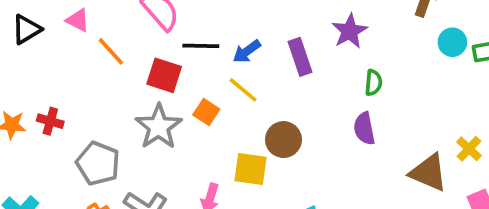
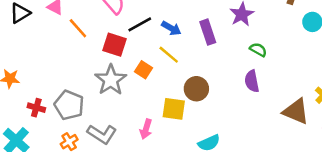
black line: (201, 46) -> (140, 24), turned -30
blue arrow: (247, 51) -> (171, 28), turned -114
green semicircle: (373, 83) -> (258, 50), turned -66
red cross: (50, 121) -> (36, 108), moved

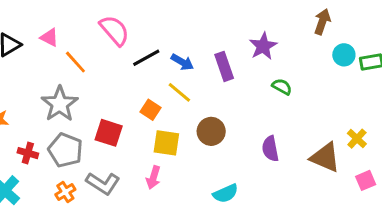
red square: (114, 45) -> (109, 133), moved
gray star: (111, 80) -> (60, 104), moved
purple semicircle: (252, 81) -> (270, 149), moved
yellow square: (174, 109) -> (166, 143), moved

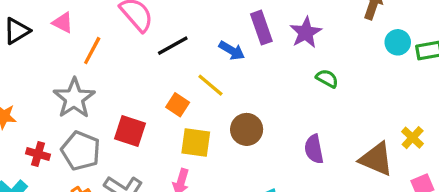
orange line: (75, 62) -> (92, 51), turned 70
blue arrow: (182, 62) -> (232, 51), moved
purple rectangle: (224, 66) -> (261, 28), moved

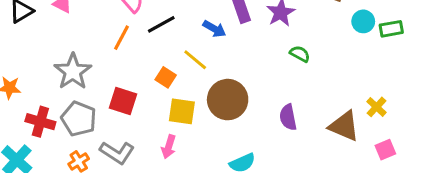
orange line: (92, 51) -> (121, 38), moved
brown circle: (247, 129) -> (228, 100), size x1.4
red cross: (38, 154) -> (40, 122), size x1.4

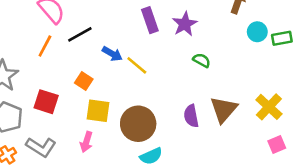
blue arrow: (214, 29) -> (112, 54), moved
yellow line: (195, 60) -> (137, 65), moved
brown circle: (228, 100) -> (138, 124), moved
yellow cross: (376, 107) -> (269, 107), size x1.5
brown triangle: (344, 126) -> (224, 109), moved, turned 48

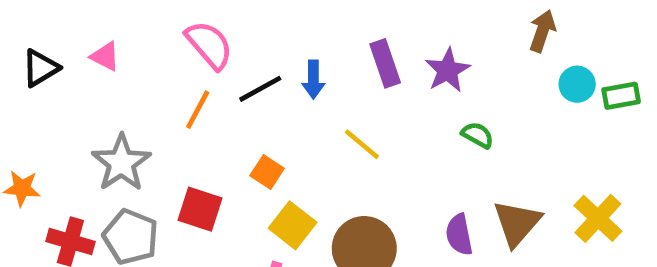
blue arrow: (112, 54) -> (313, 80), moved, turned 60
yellow square: (98, 111) -> (293, 225), turned 30

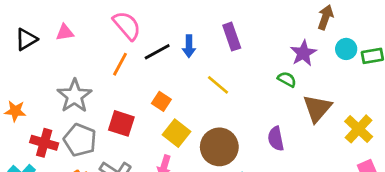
pink triangle: (105, 56) -> (65, 32), turned -36
purple star: (448, 70) -> (303, 53), moved
brown triangle: (517, 223) -> (317, 108), moved

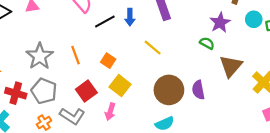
orange line: (120, 64) -> (75, 55), moved, turned -48
red square: (121, 123) -> (86, 91), moved, turned 36
brown circle: (219, 147) -> (169, 90), moved

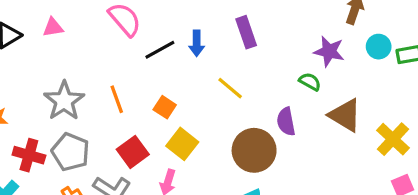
purple star: (220, 23) -> (329, 51), turned -30
brown triangle: (231, 66) -> (345, 115), turned -40
purple semicircle: (198, 90) -> (286, 122), moved

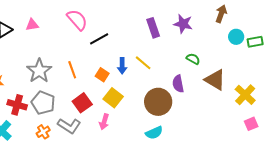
blue arrow: (197, 43) -> (122, 66), moved
purple star: (329, 51) -> (183, 24), moved

